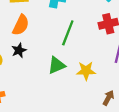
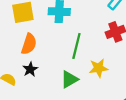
yellow star: (86, 71) -> (98, 68), moved

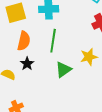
green line: (76, 46) -> (53, 41), moved

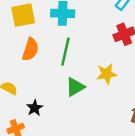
black star: (27, 64) -> (35, 108), moved

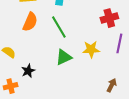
green line: (65, 52) -> (59, 27), turned -50

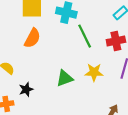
green line: (59, 27) -> (85, 36), moved

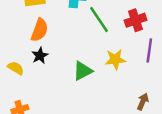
black star: (26, 89) -> (40, 56), moved

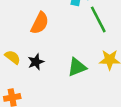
black star: (40, 56) -> (36, 62), moved

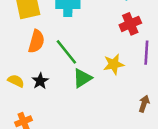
green line: (98, 19) -> (66, 52), moved

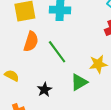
green triangle: (82, 78) -> (79, 82), moved
black star: (40, 81) -> (44, 90), moved

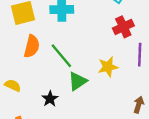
green triangle: (79, 82) -> (78, 81), moved

